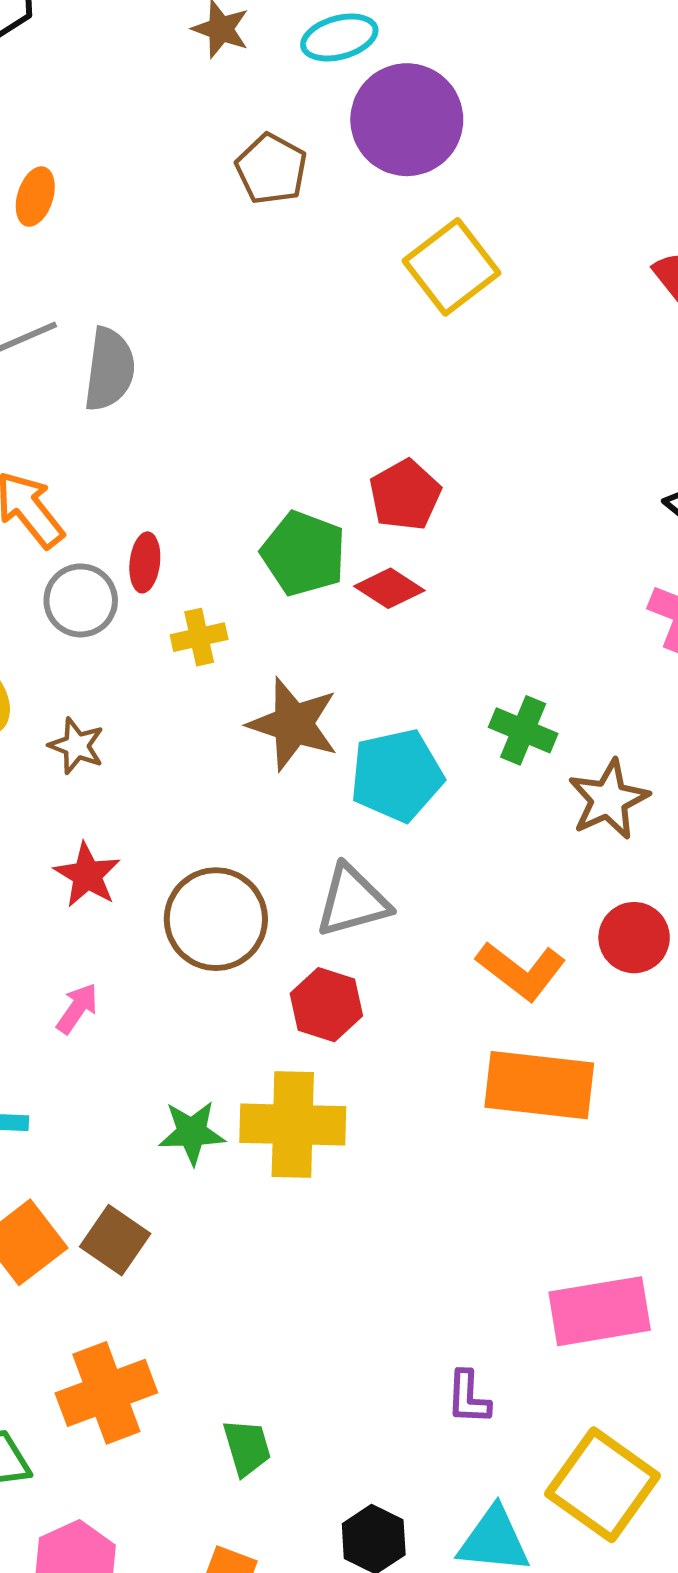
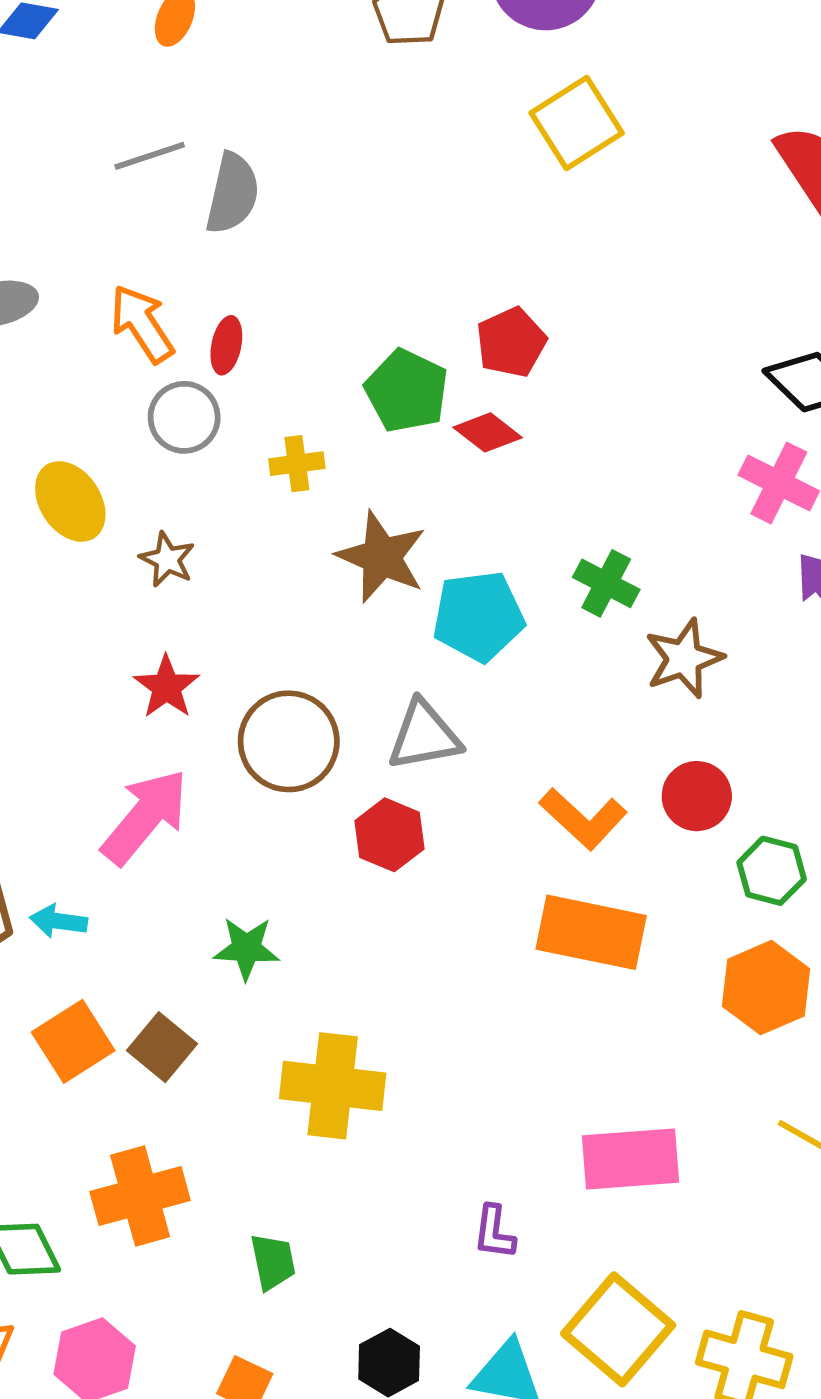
red ellipse: (145, 562) -> (226, 345), moved
pink arrow: (77, 1008) -> (145, 817), size x2.0
yellow cross: (293, 1125) -> (333, 1086), moved

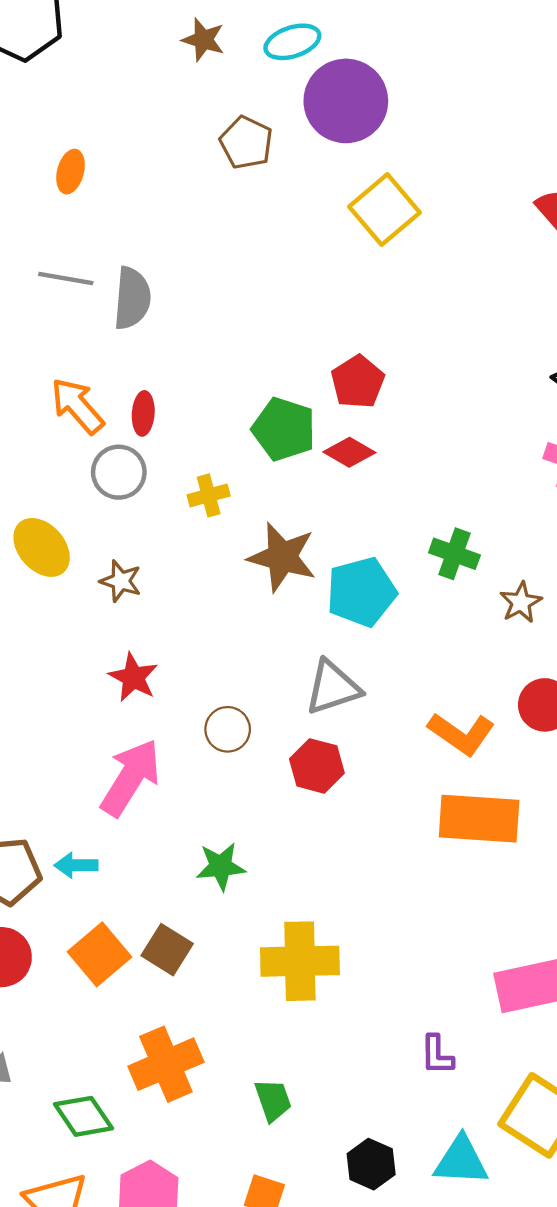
gray line: (150, 156) -> (66, 279), turned 36
brown star: (684, 658) -> (521, 602), size x0.7
brown circle: (289, 741) -> (228, 729), moved, size x0.6

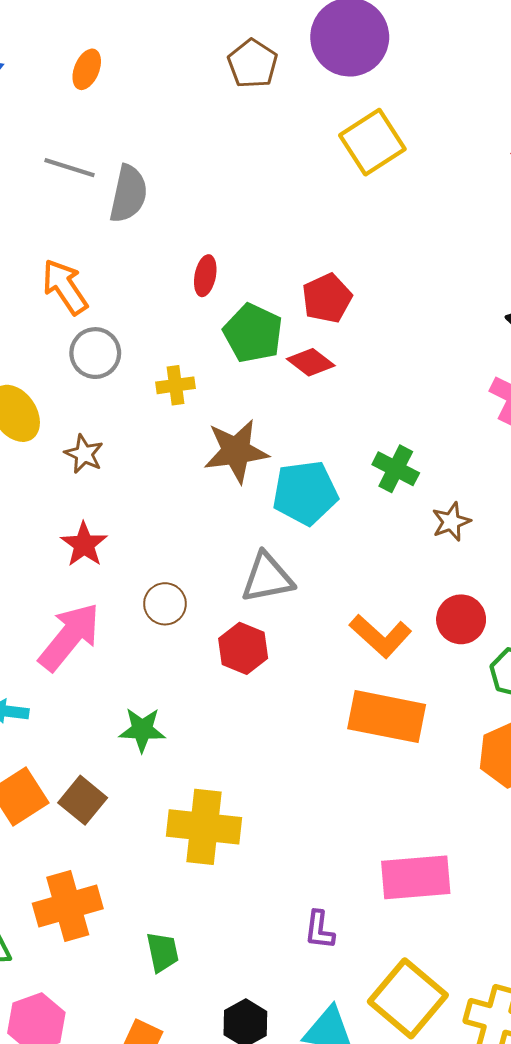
red ellipse: (143, 413) -> (205, 276), moved
brown star: (282, 557) -> (236, 451), turned -30

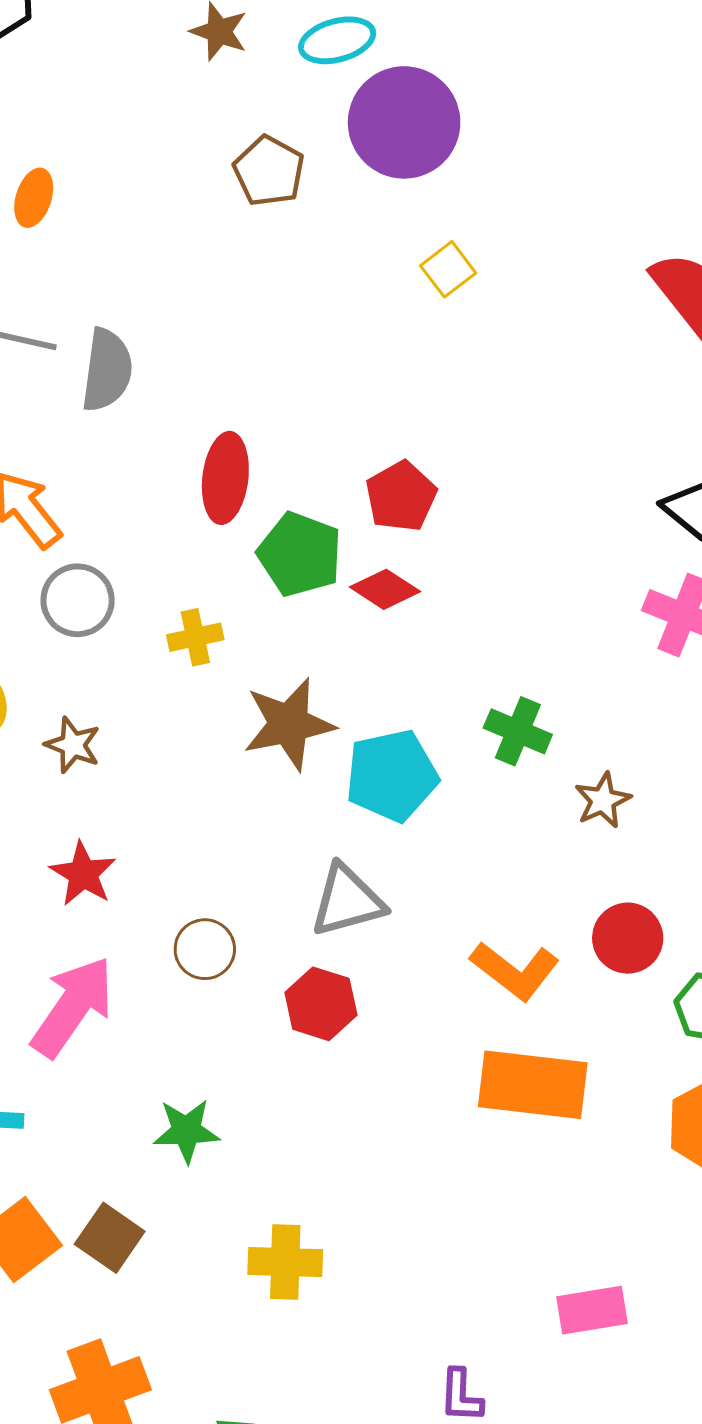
yellow square: (372, 142) -> (448, 269), size x0.6
red ellipse: (205, 276) -> (225, 478), size x1.5
yellow cross: (204, 827) -> (285, 1262), size x0.7
pink rectangle: (416, 877) -> (592, 1310), size x0.7

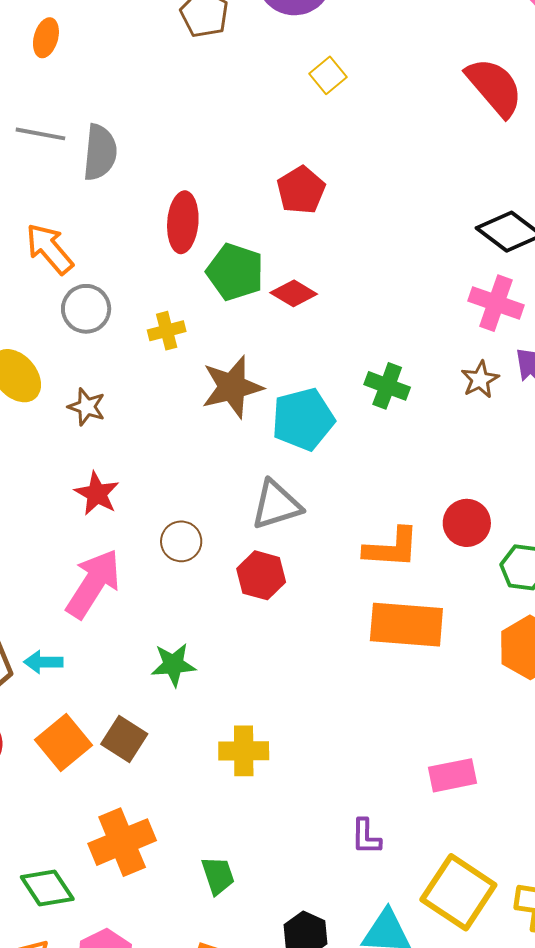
red pentagon: (401, 496) -> (301, 190), moved
brown star: (603, 800) -> (480, 380), moved
orange L-shape: (515, 971) -> (391, 548), turned -32

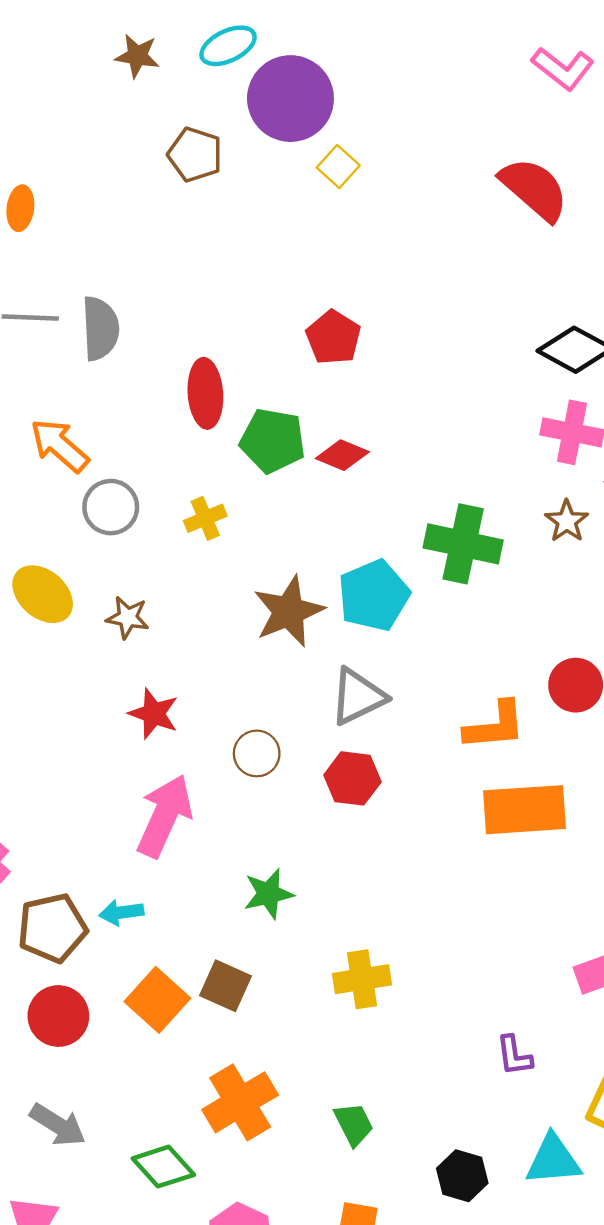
yellow square: (328, 75) -> (338, 167), moved
green cross: (387, 386) -> (463, 544), size x1.5
brown star: (232, 387) -> (289, 611), moved

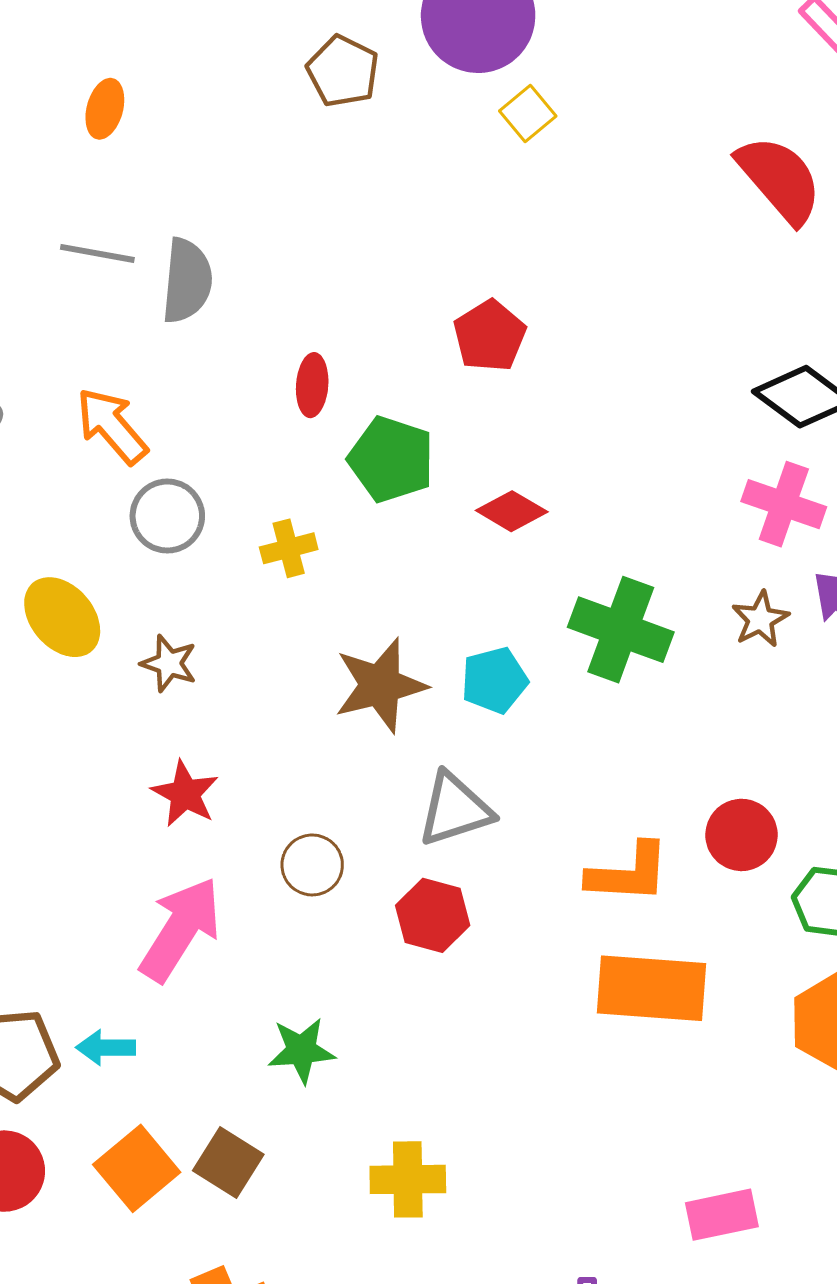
red ellipse: (205, 393) -> (312, 385), size x0.7
red diamond: (342, 455) -> (512, 511), moved
cyan pentagon: (374, 595) -> (494, 680), size x0.7

